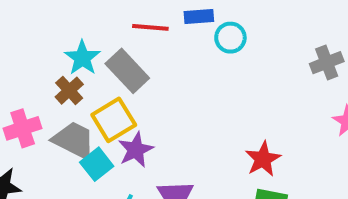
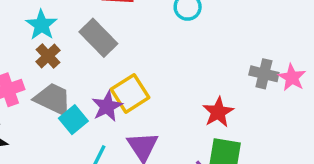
cyan star: (82, 58) -> (41, 25), moved
gray cross: (327, 63) -> (264, 74), moved, turned 36
yellow square: (114, 120) -> (130, 93), moved

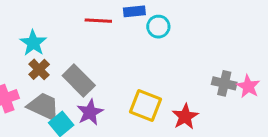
gray rectangle: (98, 38) -> (79, 80), moved
yellow square: (130, 93) -> (145, 106), moved, turned -36

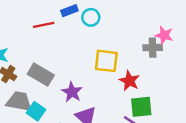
pink star: (248, 86) -> (164, 35), moved
yellow square: (145, 106) -> (106, 61), moved
purple star: (90, 112) -> (72, 92), moved

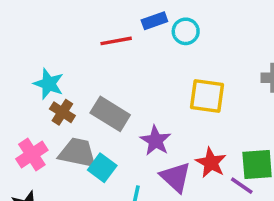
red star: (129, 81) -> (211, 163), moved

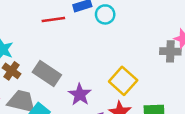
yellow square: (207, 96) -> (123, 81), moved, turned 32

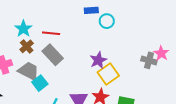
red line: (53, 20) -> (51, 33), moved
purple star: (80, 94) -> (98, 60), moved

